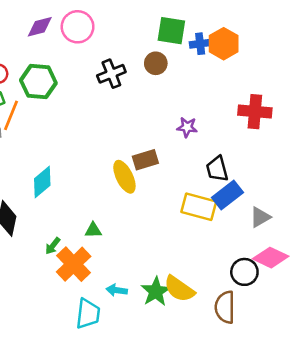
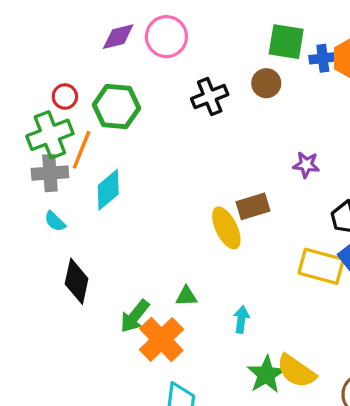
cyan diamond: (42, 182) -> (108, 190), moved
green arrow: (53, 246) -> (135, 316), size x1.5
cyan arrow: (117, 290) -> (241, 320), moved, turned 90

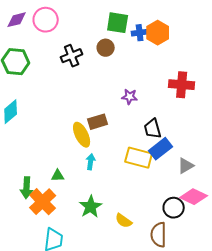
green arrow: (135, 316) -> (27, 188), turned -35
cyan arrow: (241, 320) -> (91, 162), moved
yellow semicircle: (296, 371) -> (124, 221), size x0.7
green star: (266, 374) -> (91, 207), moved

